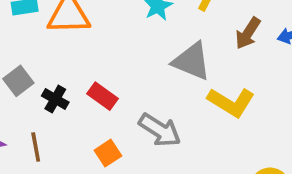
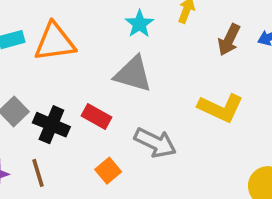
gray triangle: (192, 61) -> (133, 74), moved
black cross: (55, 99) -> (51, 125), size x1.4

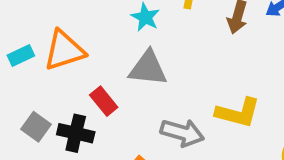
yellow L-shape: (221, 108) -> (238, 113), moved
red rectangle: (96, 116) -> (104, 101), moved, turned 32

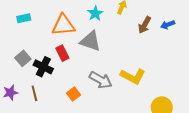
orange triangle: (64, 50) -> (63, 25), moved

